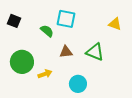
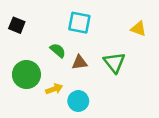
green semicircle: (47, 31) -> (58, 50), moved
green triangle: (95, 52) -> (114, 62), turned 30
cyan circle: (78, 84) -> (78, 101), moved

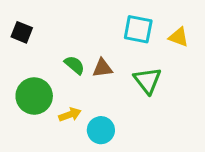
cyan square: (79, 23) -> (138, 29), moved
brown triangle: (79, 62) -> (102, 68), moved

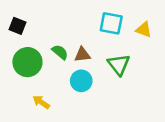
green circle: (34, 96) -> (27, 62), moved
yellow arrow: (70, 115) -> (41, 102), moved, turned -126
cyan circle: (101, 130) -> (81, 81), moved

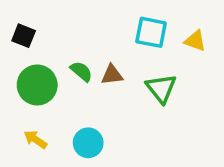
cyan circle: (81, 81) -> (88, 143), moved
yellow arrow: (41, 102) -> (35, 139), moved

